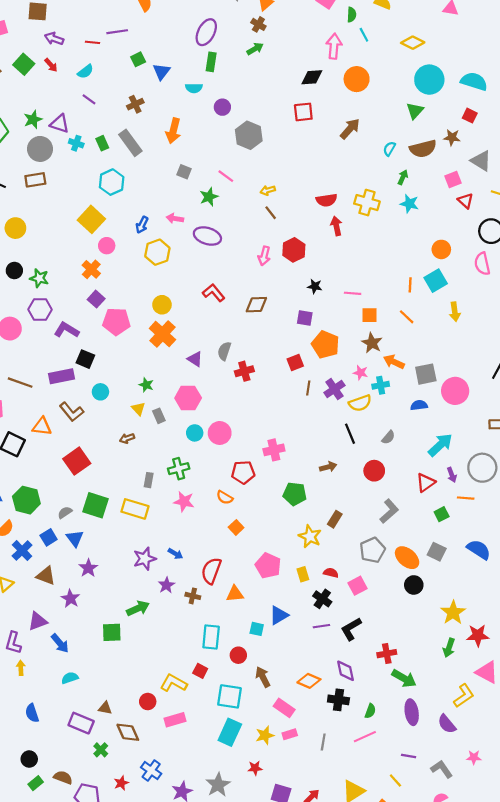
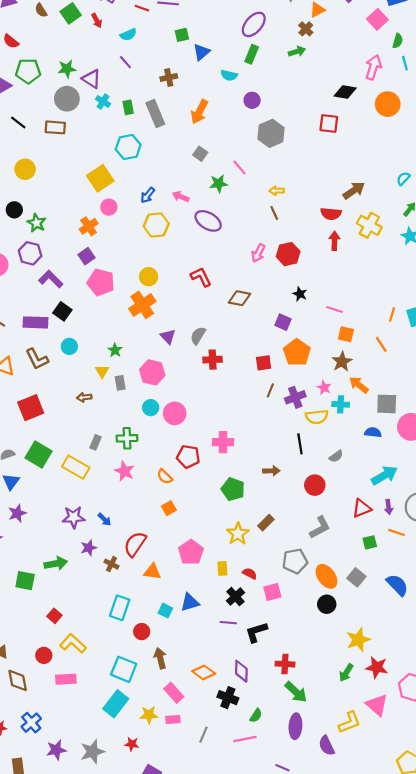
brown arrow: (350, 129) -> (354, 190), moved
red square: (200, 671) -> (54, 616), moved

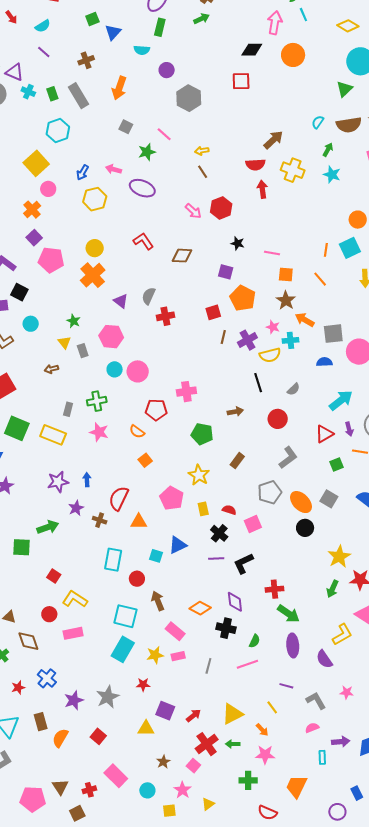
pink arrow: (258, 253) -> (193, 211), turned -66
blue arrow: (104, 519) -> (87, 480), turned -128
yellow star: (238, 534) -> (199, 475), moved

